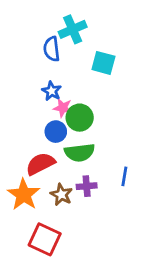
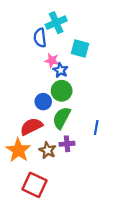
blue star: (52, 91) -> (61, 70), moved
pink star: (63, 108) -> (52, 60), moved
green semicircle: (80, 153) -> (62, 118), turned 125
blue line: (124, 176) -> (96, 128), moved

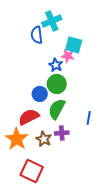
pink star: (52, 60) -> (68, 56), moved

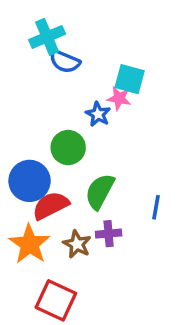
cyan cross: (52, 21) -> (47, 37), moved
blue semicircle: (37, 35) -> (65, 61), turned -60
green circle: (57, 84) -> (68, 148), moved
blue circle: (40, 94) -> (30, 181), moved, size x1.5

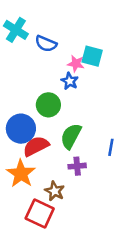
cyan cross: (47, 37) -> (16, 30), moved, turned -35
pink star: (119, 98) -> (76, 64), moved
brown star: (77, 244) -> (55, 191), moved

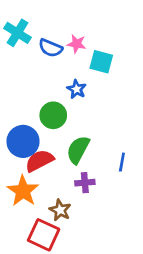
pink star: (76, 64) -> (77, 44), moved

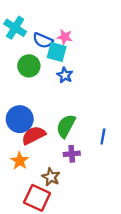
cyan square: (101, 62) -> (57, 52), moved
green circle: (53, 115) -> (29, 66), moved
orange star: (23, 191) -> (20, 161), size x0.7

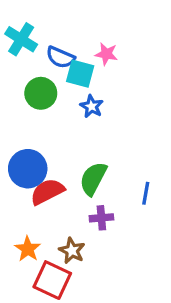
pink star: (65, 37) -> (106, 54), moved
orange star: (20, 161) -> (28, 249), moved

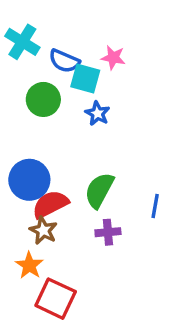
brown star: (72, 251) -> (43, 230), moved

